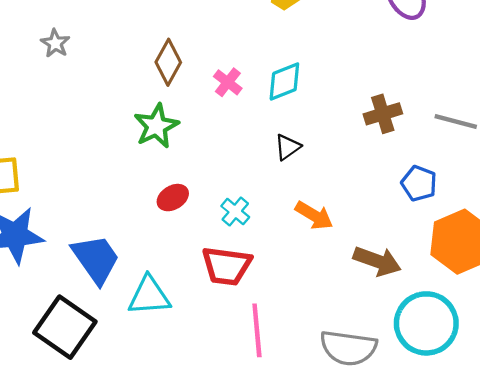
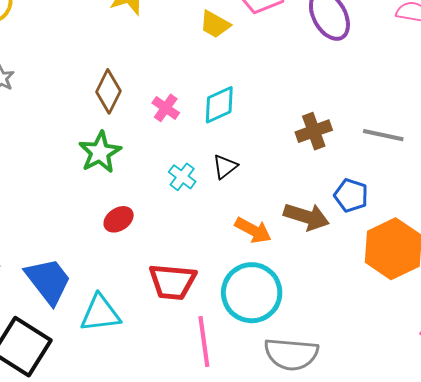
cyan cross: (235, 212) -> (182, 177), moved
brown arrow: (377, 261) -> (306, 217), moved
cyan circle: (426, 323) -> (252, 293), moved

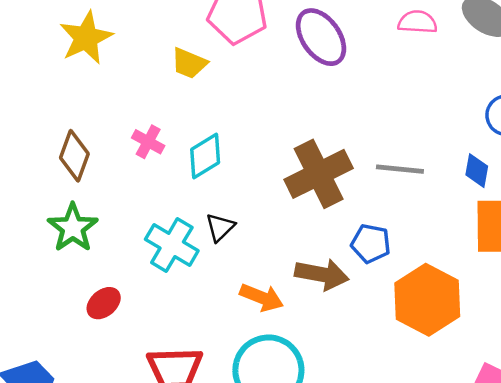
pink cross: (166, 108) -> (148, 142), moved
brown cross: (314, 131) -> (319, 174), size x1.6
cyan cross: (182, 177) -> (172, 245), size x1.6

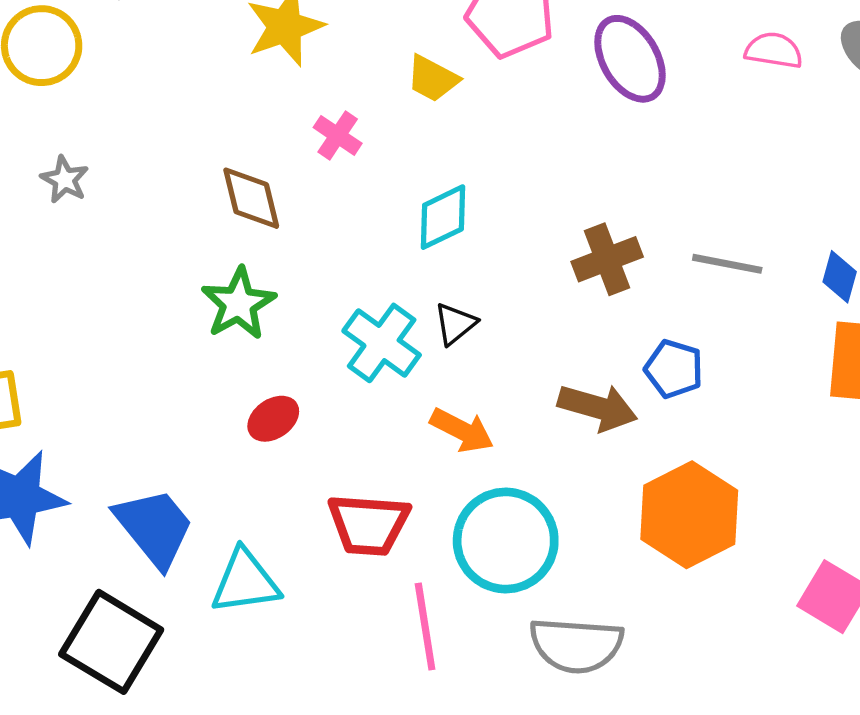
pink cross: (148, 142) -> (338, 135), moved
brown diamond: (74, 156) -> (251, 198), turned -39
brown cross: (319, 174) -> (607, 259), size x0.7
orange arrow: (262, 297) -> (462, 430), moved
orange hexagon: (427, 300) -> (689, 515), moved

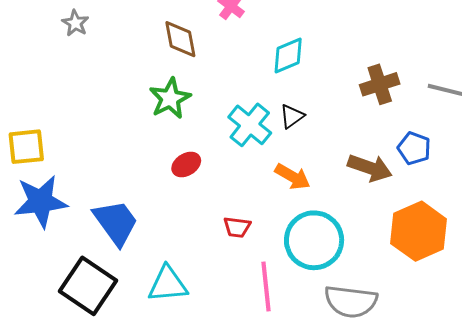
red trapezoid: (369, 524) -> (237, 227), size x0.6
cyan triangle: (245, 582) -> (168, 284), moved

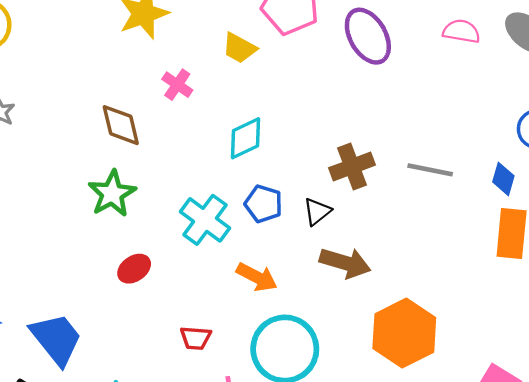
black triangle: (292, 116) -> (317, 212), moved
blue pentagon: (414, 148) -> (263, 204), moved

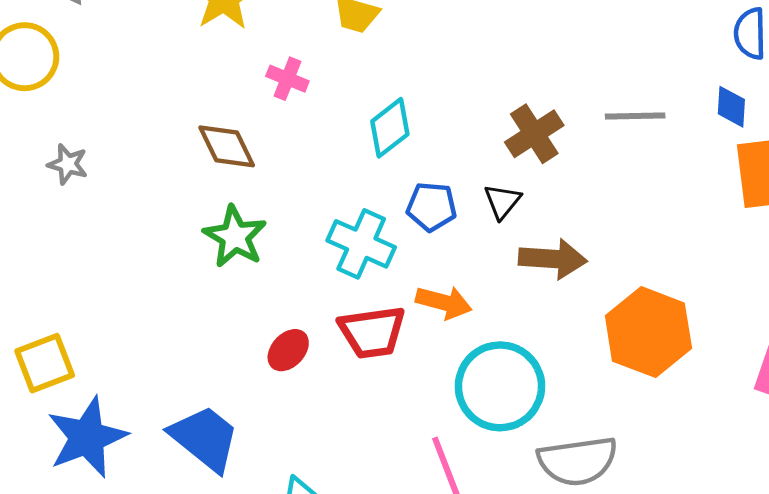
red ellipse: (134, 269) -> (288, 350), moved
red trapezoid: (196, 338) -> (372, 332), moved, size x1.6

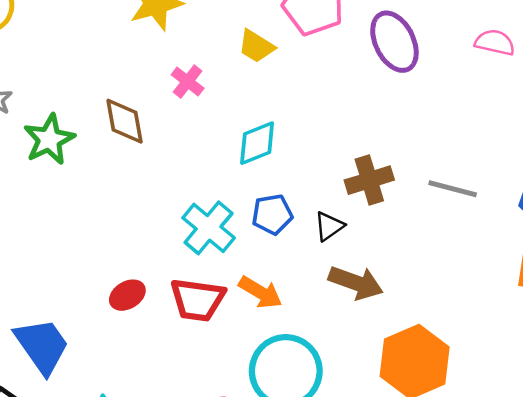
blue pentagon: (432, 207) -> (272, 214), turned -30
green star: (235, 237) -> (49, 139), moved

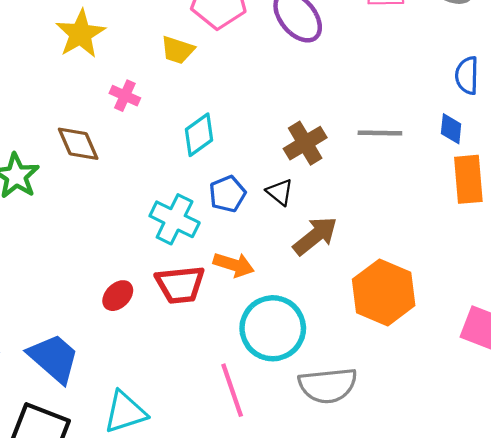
black triangle: (329, 226) -> (280, 192), turned -32
brown arrow: (356, 283) -> (315, 236), turned -45

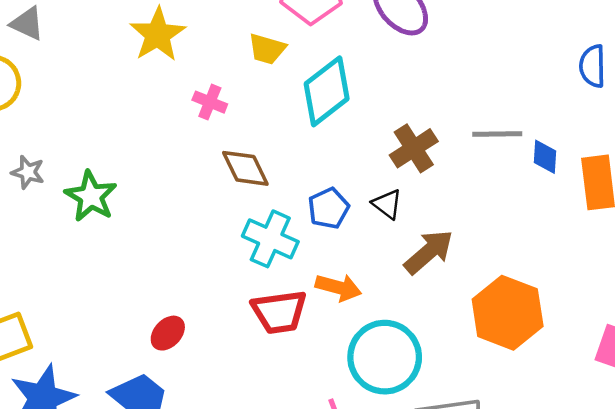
blue diamond: (451, 129) -> (545, 157), moved
cyan diamond: (199, 135) -> (327, 91), moved, size x1.4
brown diamond: (78, 144) -> (245, 168), moved
red ellipse: (118, 296) -> (168, 333), moved

